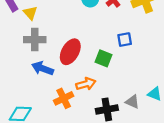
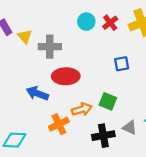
gray cross: (35, 40) -> (50, 47), moved
red ellipse: (70, 52) -> (66, 76), turned 60
green square: (104, 58) -> (108, 101), moved

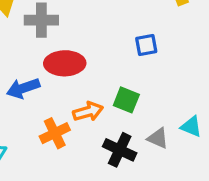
blue arrow: (37, 93) -> (23, 88), turned -40
black cross: (103, 136) -> (120, 150), turned 35

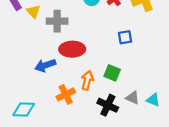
orange arrow: (88, 112) -> (87, 80), turned -60
cyan triangle: (191, 127) -> (153, 100), moved

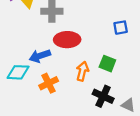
orange cross: (66, 94) -> (49, 83), moved
gray triangle: (133, 98) -> (128, 105), moved
cyan diamond: (24, 110) -> (18, 72), moved

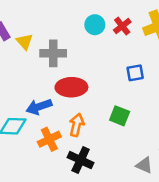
orange arrow: (82, 71) -> (77, 125), moved
black cross: (103, 96) -> (81, 160), moved

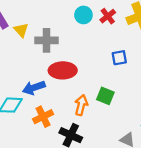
orange arrow: (77, 125) -> (81, 105), moved

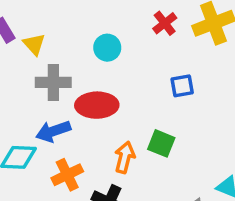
cyan circle: (83, 15) -> (107, 48), moved
gray cross: (47, 40) -> (53, 82), moved

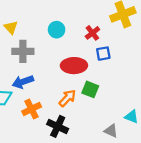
red cross: (165, 23) -> (92, 33), moved
red ellipse: (97, 105) -> (74, 66), moved
orange arrow: (125, 157) -> (67, 98), turned 30

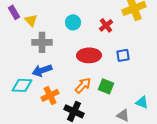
blue square: (103, 54) -> (123, 55), moved
green square: (90, 89) -> (106, 86), moved

